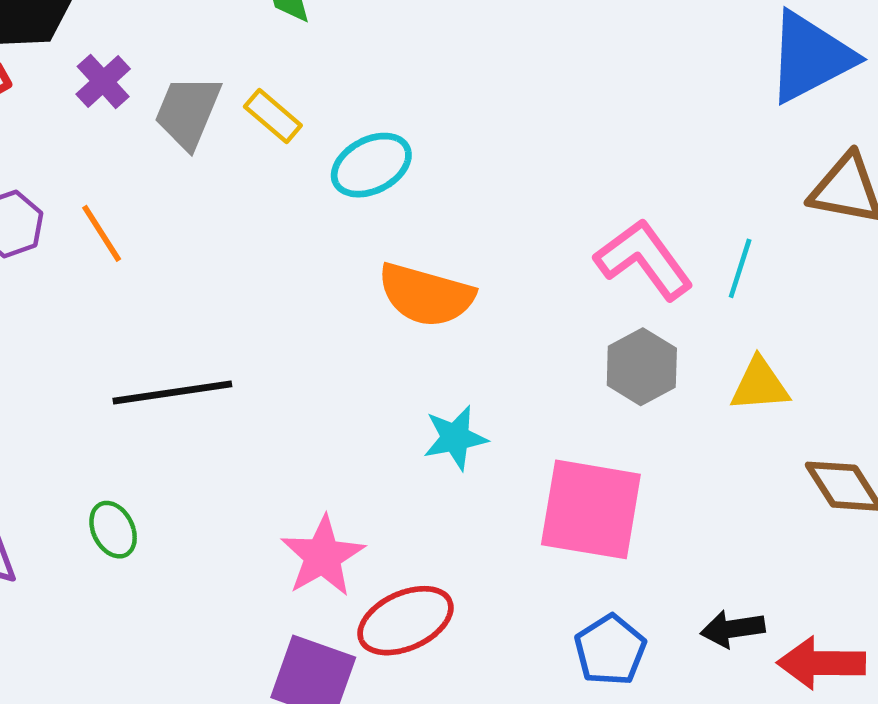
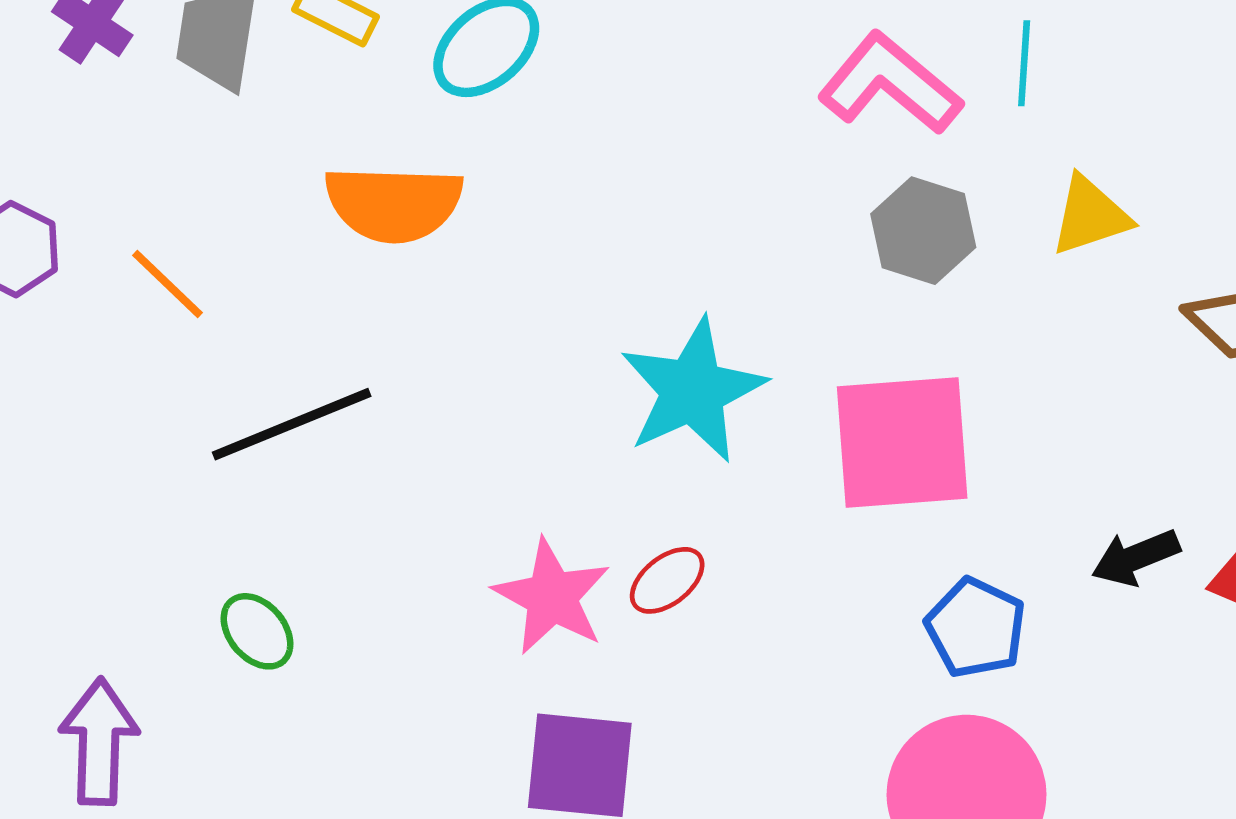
orange line: (102, 233) -> (167, 284), moved
orange semicircle: (426, 295) -> (394, 204), moved
cyan star: (455, 438) -> (693, 390), size x1.6
red ellipse: (405, 621) -> (667, 580), moved, size x0.6

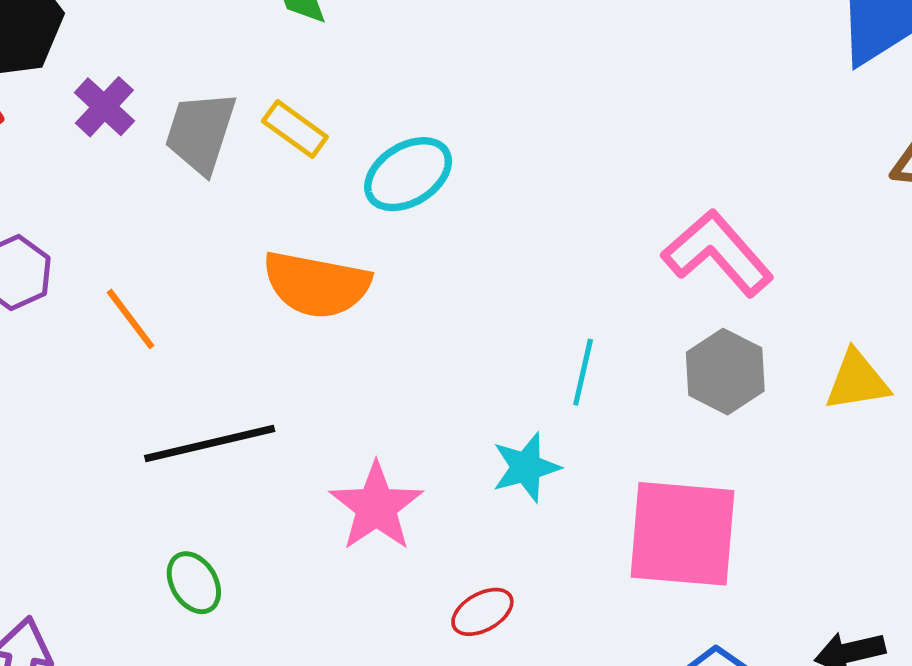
cyan line: (1024, 63) -> (583, 372), moved
cyan star: (693, 390) -> (526, 467), size x0.6
pink star: (552, 597) -> (376, 507), moved
green ellipse: (257, 631) -> (194, 583), moved

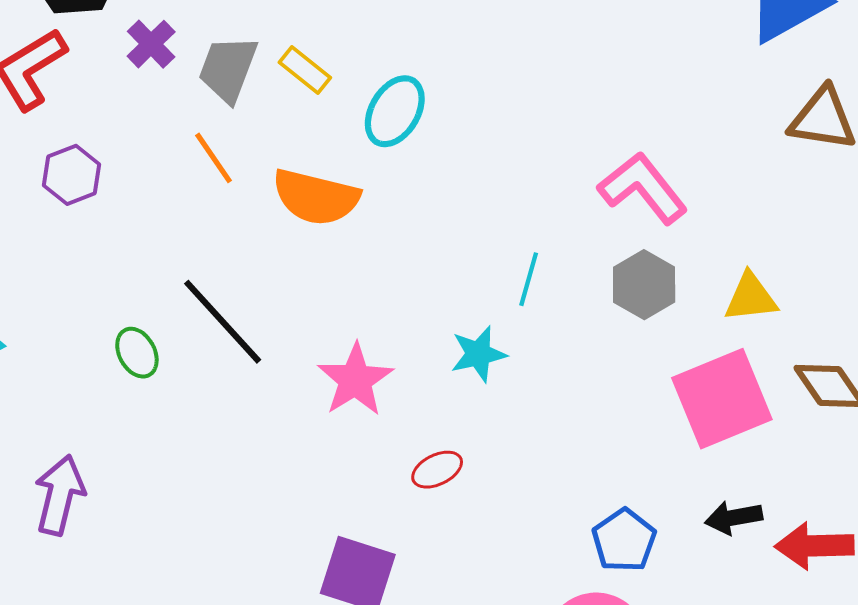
cyan ellipse: (408, 174) -> (395, 111), turned -30
orange line: (130, 319) -> (213, 158), moved
black line: (210, 443) -> (223, 322), turned 58
pink square: (682, 534) -> (722, 399), moved, turned -30
green ellipse: (194, 583) -> (137, 353), moved

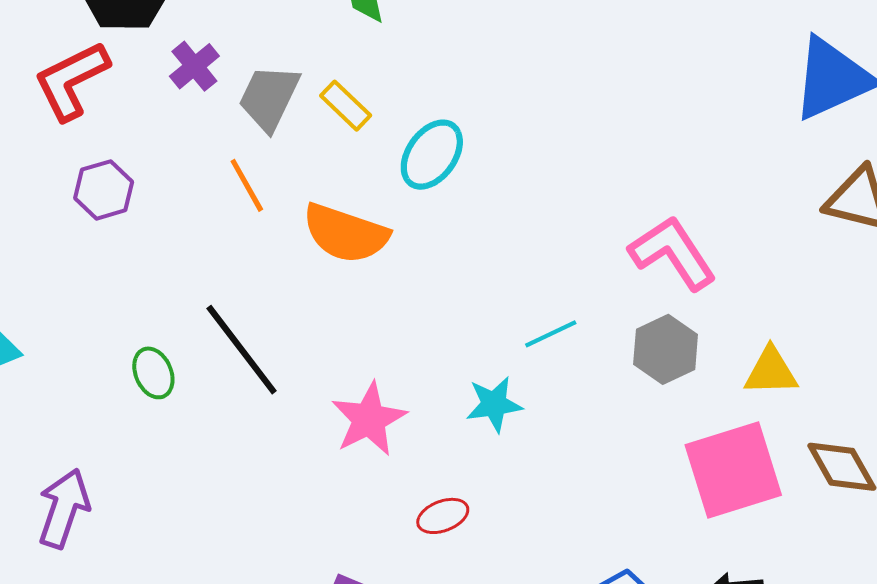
cyan line: (529, 279) -> (551, 334), turned 44

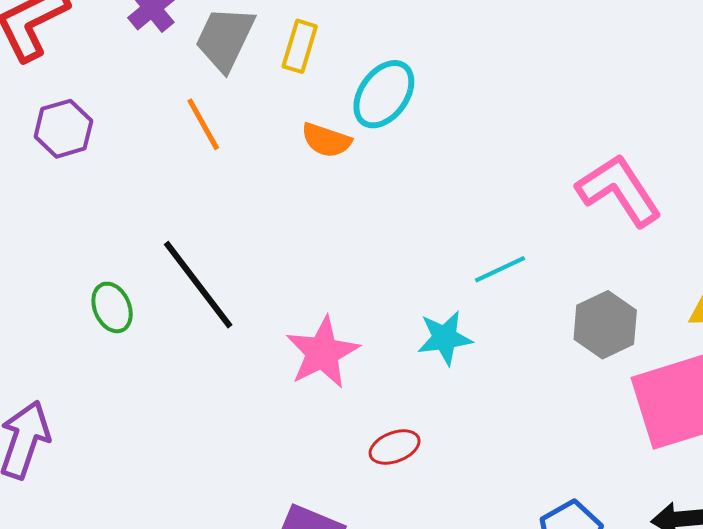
yellow rectangle: (346, 106) -> (300, 46), turned 63
orange semicircle: (346, 233) -> (326, 140), moved, size x0.6
gray hexagon: (666, 349) -> (605, 325), moved

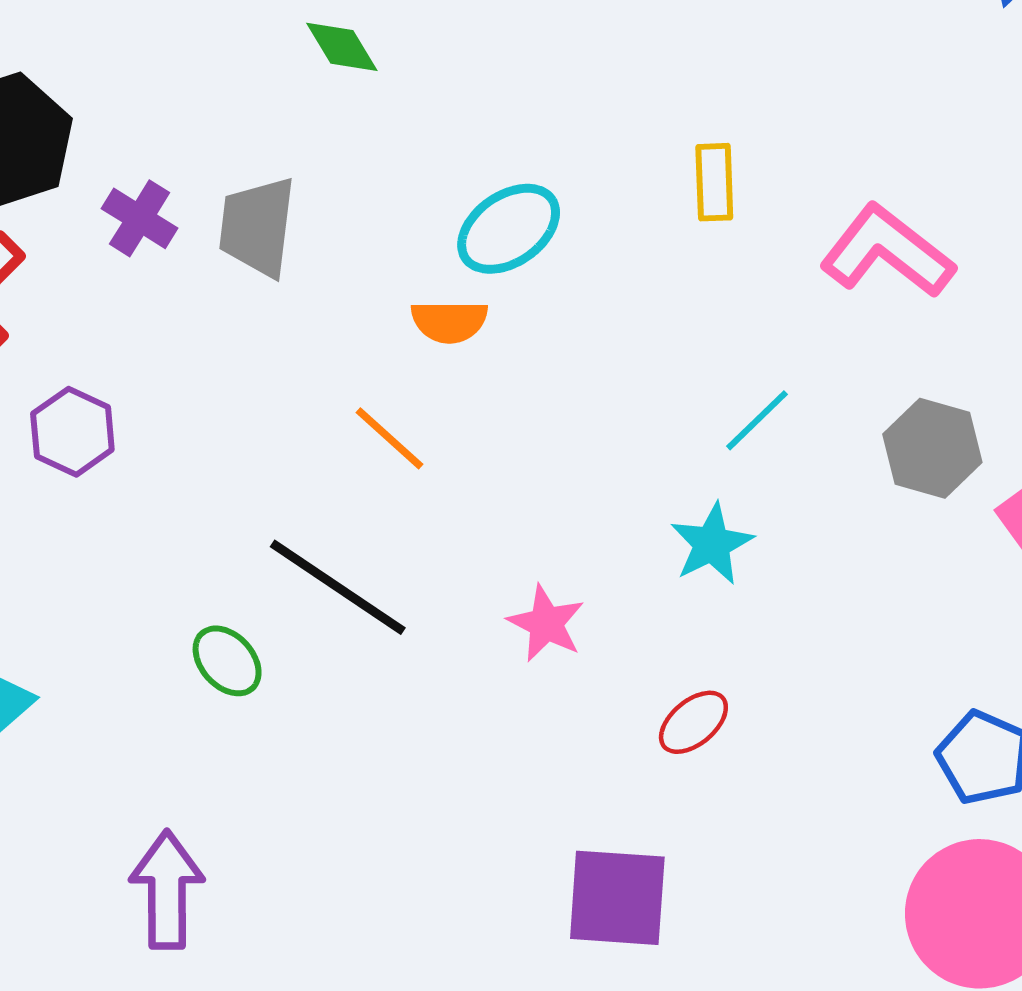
yellow rectangle: (300, 46) -> (714, 182), moved
cyan ellipse: (384, 94) -> (509, 229), turned 38
orange line: (203, 124) -> (389, 438), moved
pink star: (322, 353) -> (546, 623), size x0.7

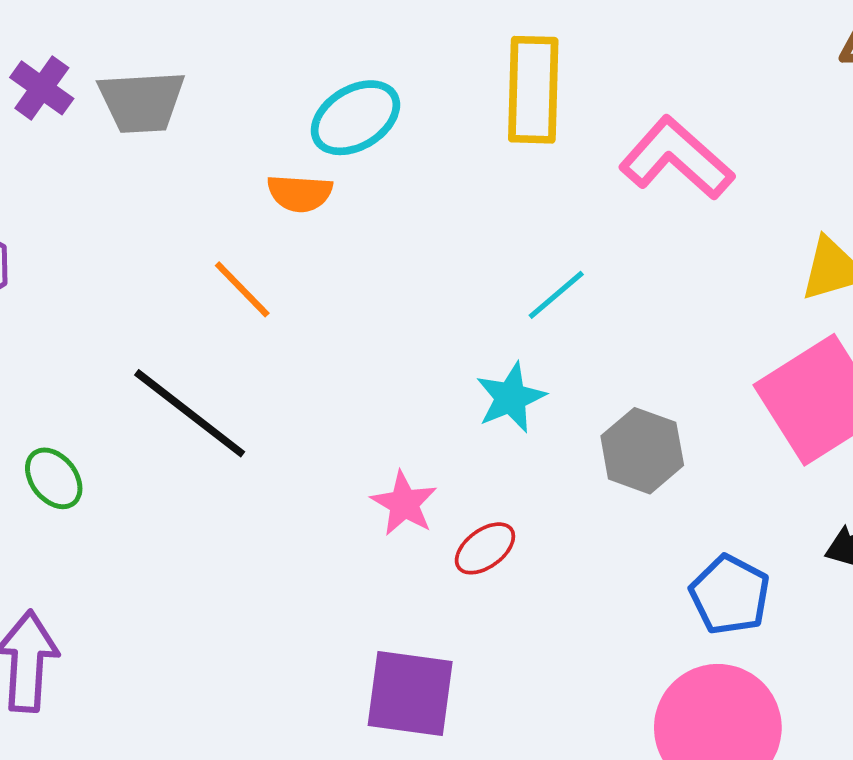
yellow rectangle: (714, 182) -> (533, 90), size x1.6
gray trapezoid: (257, 227) -> (142, 102), turned -104
gray hexagon: (932, 448) -> (642, 451), moved
pink star: (546, 623) -> (404, 503), moved
green ellipse: (227, 661) -> (54, 478), moved

